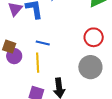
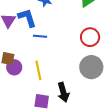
blue line: (43, 43) -> (40, 36), moved

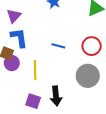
blue L-shape: (27, 18) -> (19, 38), moved
blue line: (40, 36) -> (58, 46), moved

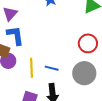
blue line: (58, 46) -> (52, 68), moved

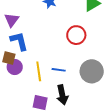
red circle: (88, 43) -> (76, 35), moved

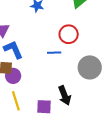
blue line: (59, 70) -> (54, 53), moved
yellow line: (39, 71) -> (16, 101), moved

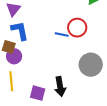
blue line: (54, 53) -> (62, 35), moved

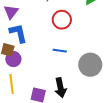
red circle: (77, 28) -> (62, 20), moved
blue line: (62, 35) -> (60, 51), moved

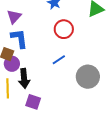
blue line: (60, 51) -> (59, 60), turned -48
black arrow: (60, 88) -> (24, 78), moved

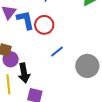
red circle: (64, 29) -> (44, 25), moved
blue L-shape: (19, 38) -> (25, 20), moved

